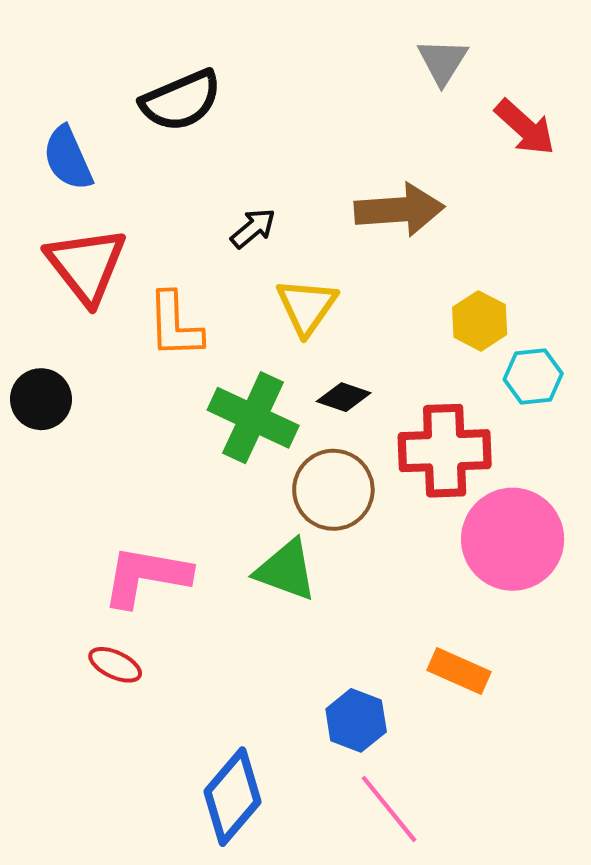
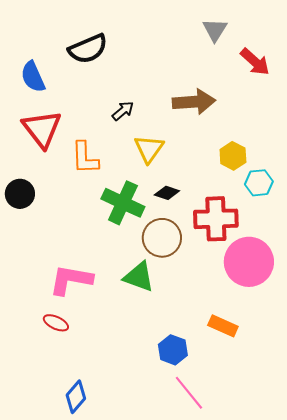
blue diamond: (233, 797) -> (76, 397), moved, size x0.7

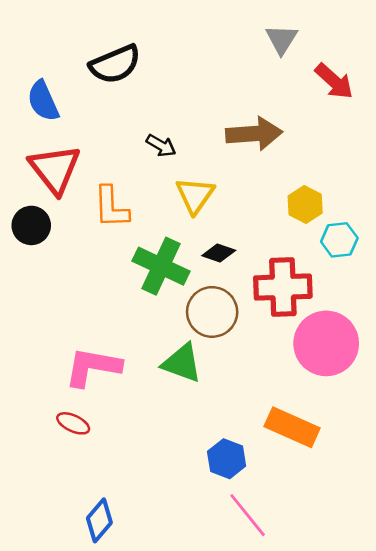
black arrow: (123, 111) -> (161, 145), turned 70
black circle: (20, 194) -> (31, 225), moved
orange rectangle: (223, 326) -> (292, 427), size x1.4

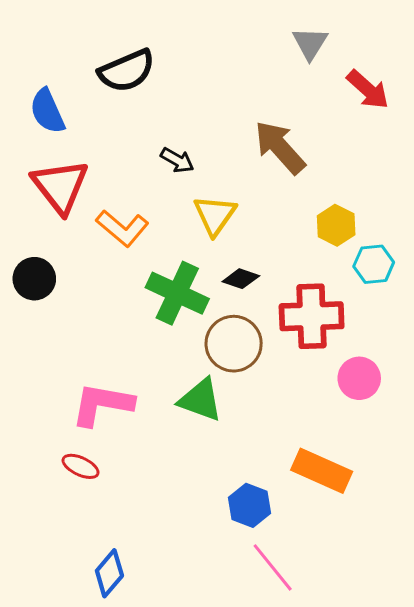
brown arrow: (254, 134) -> (280, 147), turned -128
orange L-shape: (111, 207) -> (122, 228), turned -48
black circle: (31, 225) -> (34, 279), moved
pink circle: (326, 343) -> (359, 378), size x0.6

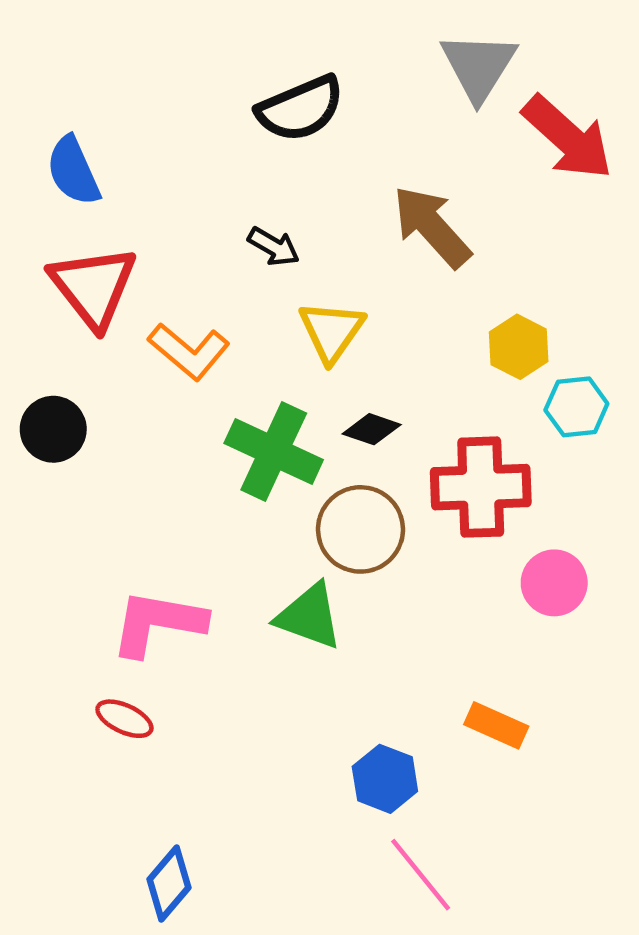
gray triangle: (310, 43) -> (479, 66), size x1.4
black semicircle: (127, 71) -> (300, 109), moved
red arrow: (368, 90) -> (568, 138), size x1.4
orange rectangle: (322, 471) -> (496, 725), size x0.7

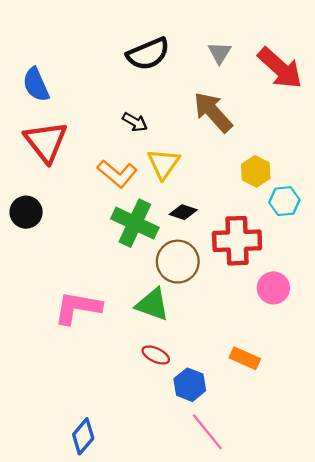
gray triangle: (479, 66) -> (220, 53), moved, size x0.6
orange L-shape: (189, 351) -> (117, 174), moved
red ellipse: (124, 719) -> (156, 355), moved

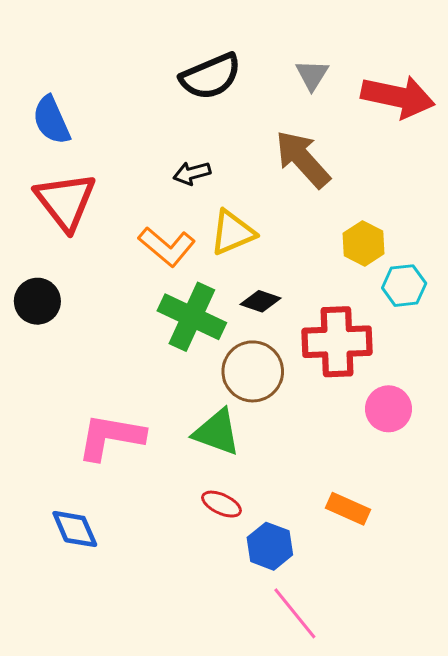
red arrow: (280, 68) -> (398, 97), turned -30
black arrow: (135, 122) -> (192, 173), turned 135
yellow triangle: (163, 164) -> (232, 233), turned 32
blue diamond: (83, 436) -> (75, 529), moved, turned -64

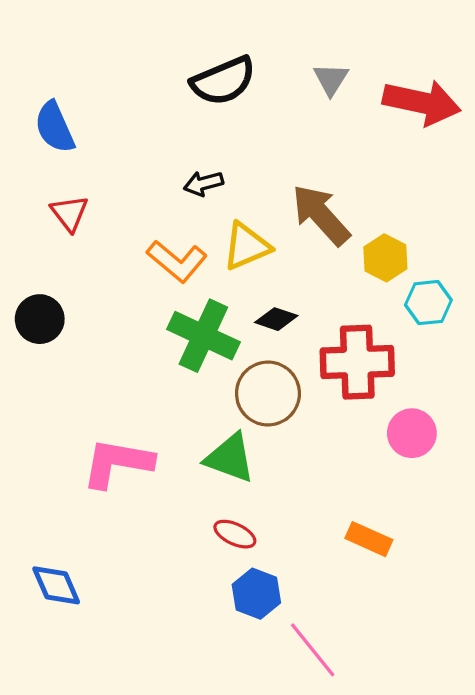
brown arrow: (303, 159) -> (321, 215), moved
red triangle: (65, 201) -> (69, 213), size x0.6
blue diamond: (75, 529) -> (56, 585), moved
blue hexagon: (270, 546) -> (256, 594), moved

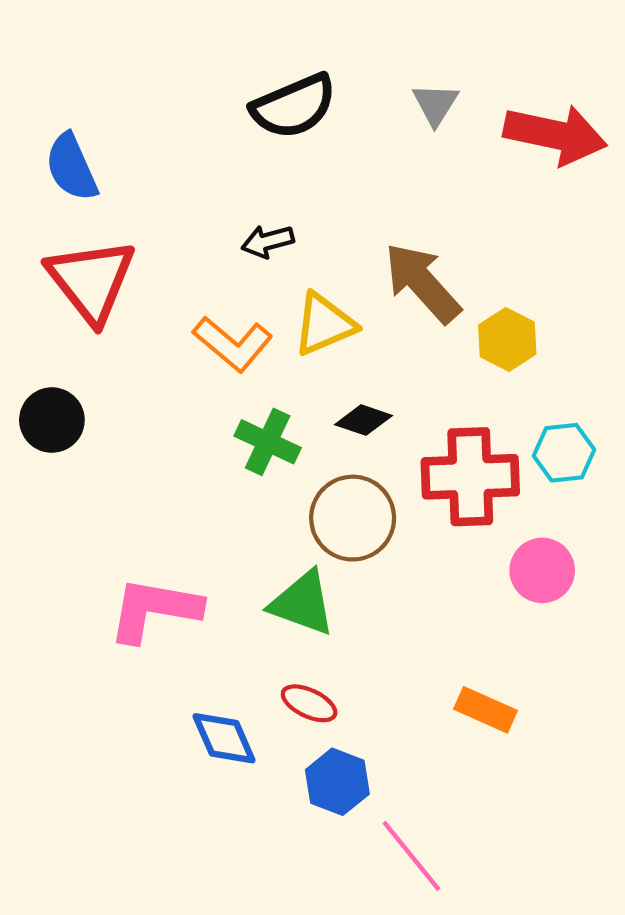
red triangle: (69, 213) -> (91, 281), size x1.8
cyan hexagon: (428, 303) -> (564, 453), moved
green cross: (203, 336) -> (268, 442), size x0.7
blue diamond: (56, 585) -> (224, 738), moved

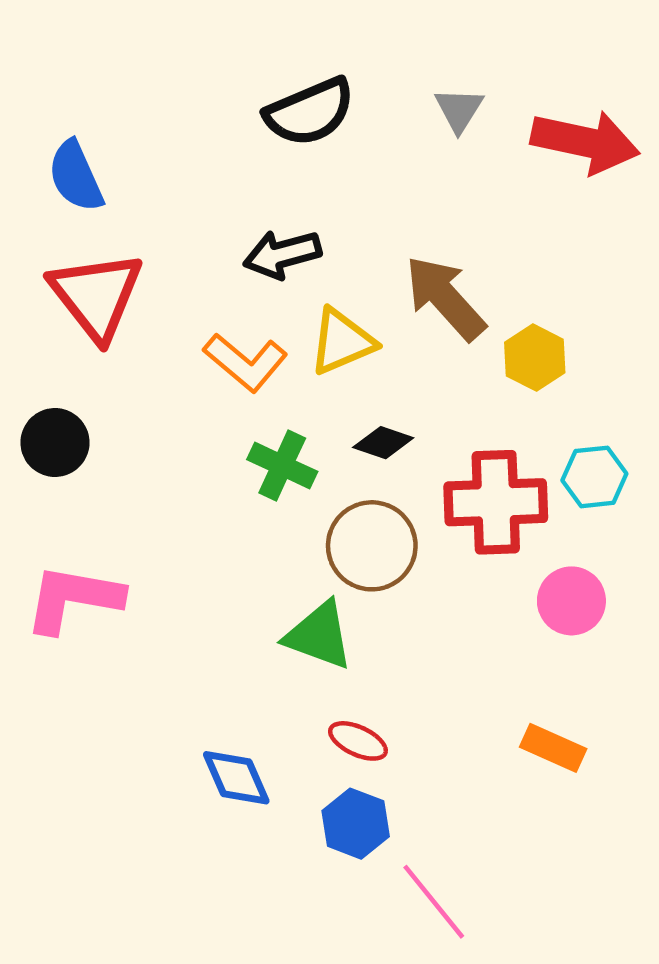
black arrow: (268, 241) -> (282, 254), size x1.4
pink L-shape: (154, 610) -> (73, 599), moved
red ellipse: (309, 703) -> (358, 741), moved
orange rectangle: (486, 710) -> (553, 748), moved

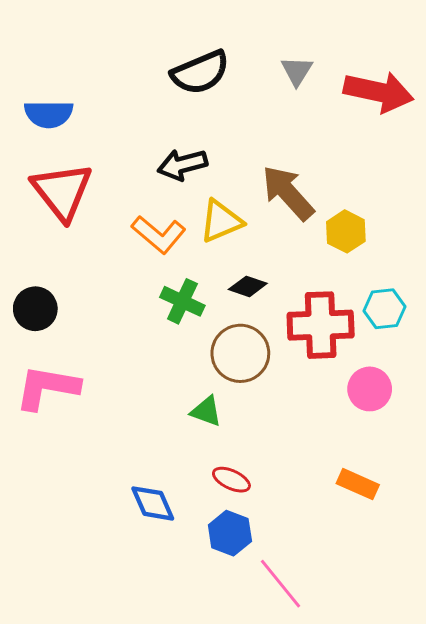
blue semicircle: (76, 176) -> (49, 114), turned -66
black circle: (55, 443) -> (35, 309), moved
green triangle: (319, 635) -> (206, 411), size x0.7

